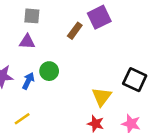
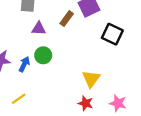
purple triangle: (27, 42) -> (39, 29), moved
black square: (135, 80) -> (112, 34), moved

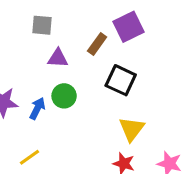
black square: (112, 34) -> (121, 80), moved

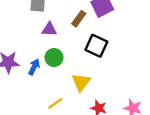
yellow triangle: (132, 129) -> (81, 82), moved
yellow line: (29, 157) -> (55, 103), moved

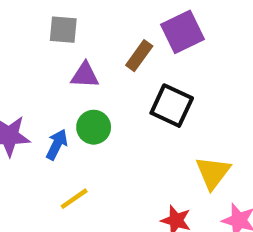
yellow triangle: (81, 82) -> (213, 173), moved
yellow line: (55, 103) -> (74, 199), moved

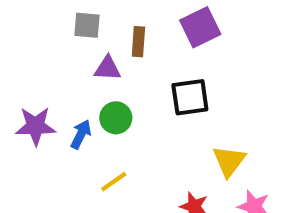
brown rectangle: (139, 56) -> (138, 42), moved, turned -32
black square: (172, 106) -> (190, 97), turned -33
yellow line: (74, 199) -> (114, 182), moved

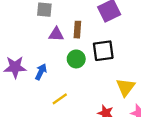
brown rectangle: (138, 42) -> (77, 30), moved
green circle: (116, 118) -> (76, 59), moved

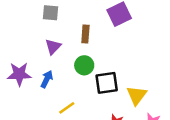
purple triangle: (56, 34) -> (53, 47), moved, turned -49
black square: (103, 51) -> (107, 83), moved

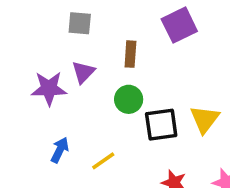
purple star: (19, 74) -> (49, 88), moved
blue arrow: (47, 79) -> (60, 150), moved
yellow triangle: (137, 95) -> (205, 119), moved

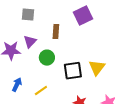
green circle: (129, 99) -> (47, 58), moved

